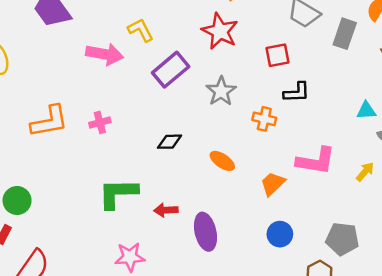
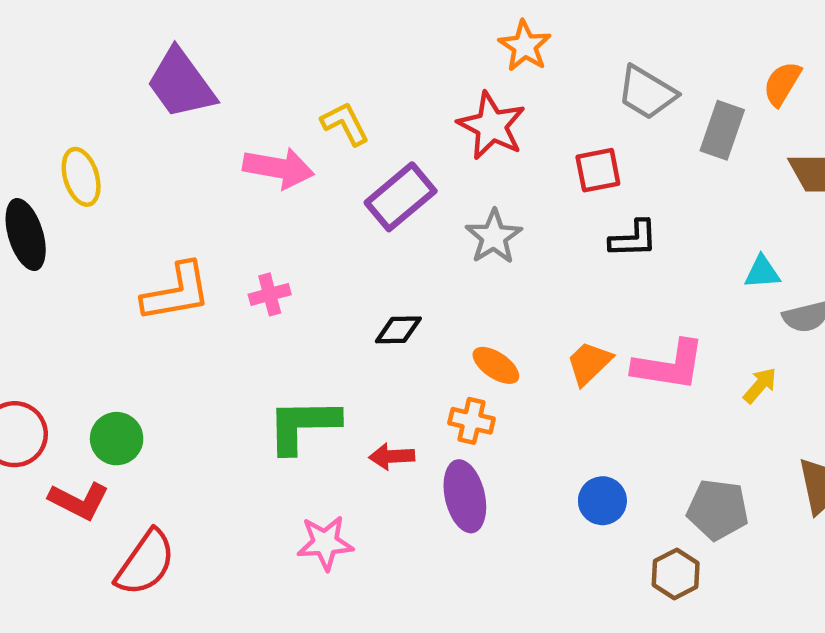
orange cross: (264, 119) -> (472, 421), moved
orange trapezoid: (273, 184) -> (589, 363), moved

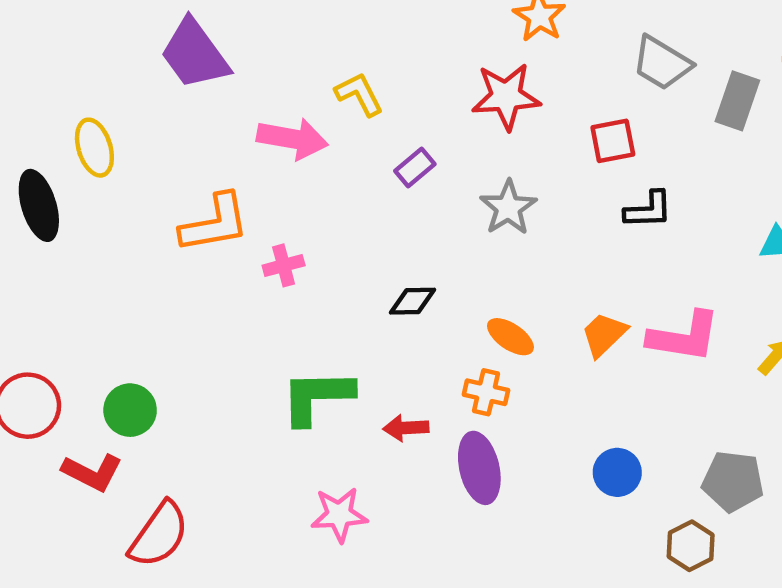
red star: (491, 126) -> (506, 96), turned -30
purple rectangle: (401, 197) -> (415, 168), size x0.6
orange L-shape: (176, 292) -> (215, 223), moved

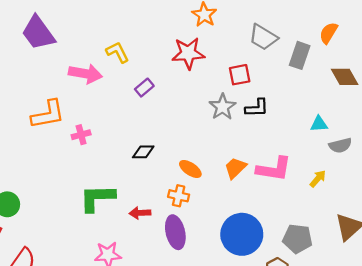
gray star: (508, 208) -> (222, 107), moved
blue circle: (617, 472) -> (242, 234), size x1.8

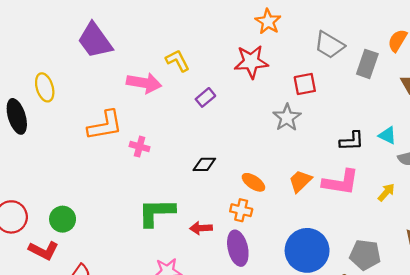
black L-shape: (257, 108) -> (352, 141), moved
cyan triangle: (319, 124) -> (387, 135), turned 30
pink cross: (81, 135) -> (140, 147), turned 30

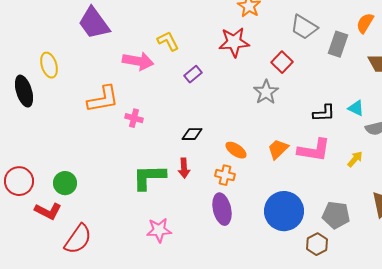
red square: (305, 84) -> (282, 62), turned -35
red arrow: (201, 228) -> (184, 168), moved, turned -90

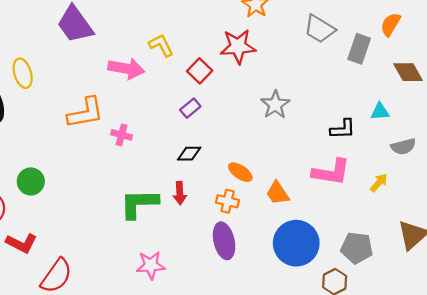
red square: (282, 62) -> (200, 71), moved
purple rectangle: (193, 74) -> (190, 108), moved
cyan triangle: (356, 108) -> (380, 112), moved, turned -30
orange trapezoid: (278, 149) -> (278, 193), moved, turned -80
green circle: (65, 183) -> (31, 181), moved

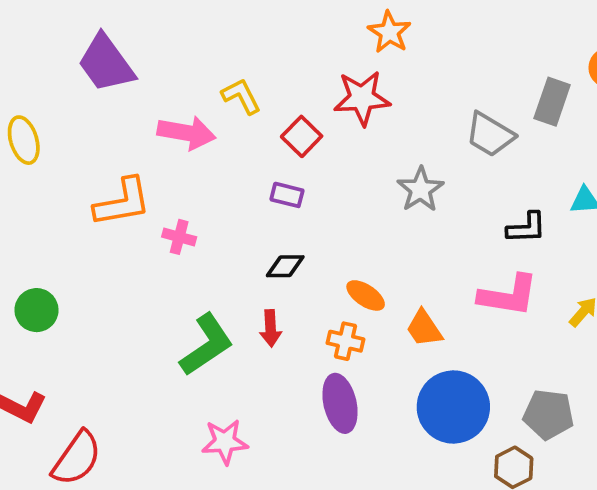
gray trapezoid: (319, 29) -> (490, 135), moved
purple rectangle: (190, 108) -> (287, 195), turned 54
green L-shape: (139, 204) -> (207, 345), turned 147

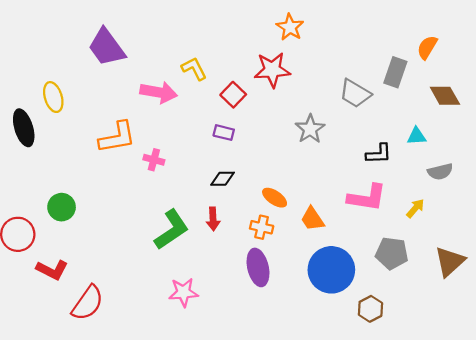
gray pentagon: (548, 414) -> (392, 253), moved

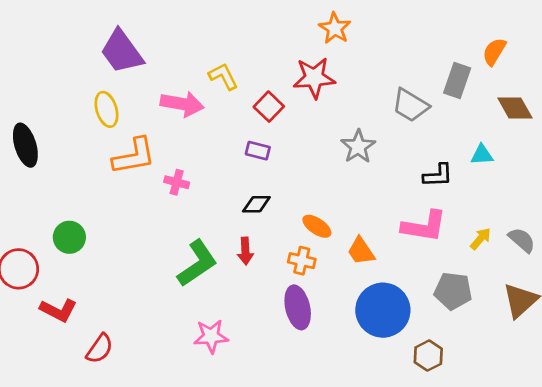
yellow ellipse: (53, 97) -> (106, 109), moved
gray semicircle: (440, 172) -> (522, 240), moved, turned -125
red semicircle: (88, 303) -> (100, 349), size x0.7

